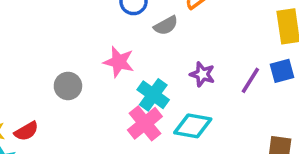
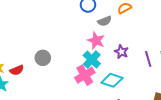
pink star: (119, 62) -> (96, 41), moved
purple line: (250, 80) -> (148, 59), turned -56
gray circle: (68, 86) -> (43, 58), moved

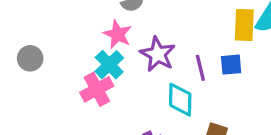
purple star: (121, 52) -> (158, 54), size x1.5
cyan diamond: (112, 80) -> (180, 100), moved, turned 70

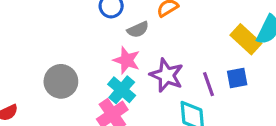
yellow rectangle: (244, 25) -> (246, 39), turned -44
gray circle: (30, 58) -> (61, 81), moved, size x1.4

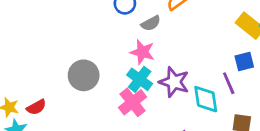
purple star: (167, 75) -> (174, 82), moved
purple line: (208, 84) -> (229, 83), moved

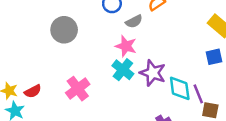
gray circle: (84, 75) -> (64, 30), moved
purple line: (229, 83) -> (198, 94), moved
pink cross: (133, 102) -> (78, 89), moved

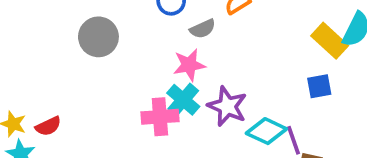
pink star: (126, 46) -> (189, 65), turned -30
cyan diamond: (180, 88) -> (266, 131), turned -60
pink cross: (78, 89) -> (160, 117), moved, turned 30

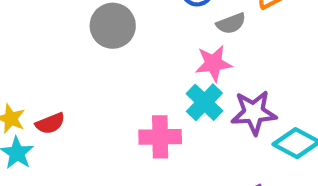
purple star: (227, 106) -> (254, 113), turned -30
pink cross: (160, 117) -> (160, 137), moved

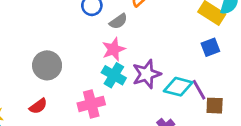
gray circle: (113, 26) -> (47, 65), moved
red semicircle: (50, 123) -> (38, 106), moved

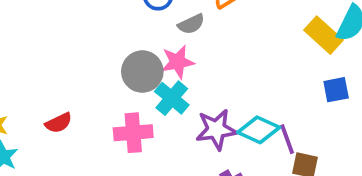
blue square: (210, 47) -> (336, 90), moved
gray circle: (47, 65) -> (142, 72), moved
purple star: (147, 74) -> (216, 130), moved

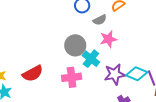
pink star: (178, 62) -> (108, 39), moved
red semicircle: (59, 123) -> (33, 74), size x1.5

